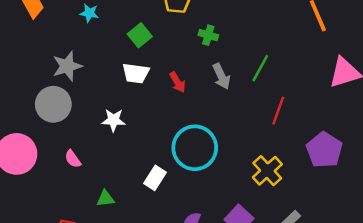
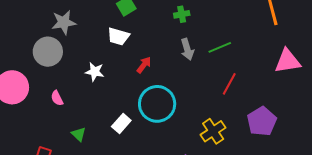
green cross: (208, 35) -> (182, 14), turned -35
green line: (260, 68) -> (220, 47), turned 30
red arrow: (177, 82) -> (144, 65), moved, turned -120
green triangle: (105, 199) -> (79, 134), turned 42

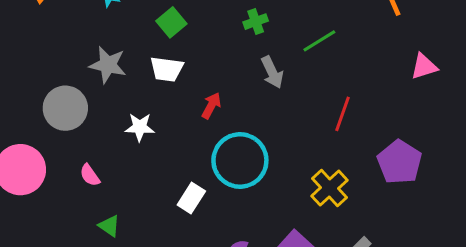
gray star: (64, 22) -> (108, 65), moved, turned 30
green line: (220, 47) -> (319, 41), moved
pink triangle: (288, 61) -> (424, 67), size x0.7
green triangle: (79, 134) -> (109, 226), moved

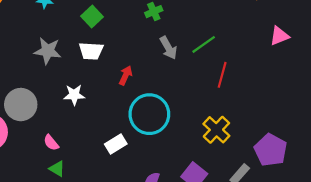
green line: (319, 41) -> (204, 44), moved
gray circle: (65, 108) -> (21, 105), moved
purple pentagon: (400, 162) -> (271, 150), moved
pink semicircle: (90, 175) -> (51, 143), moved
white rectangle: (191, 198) -> (116, 144), turned 30

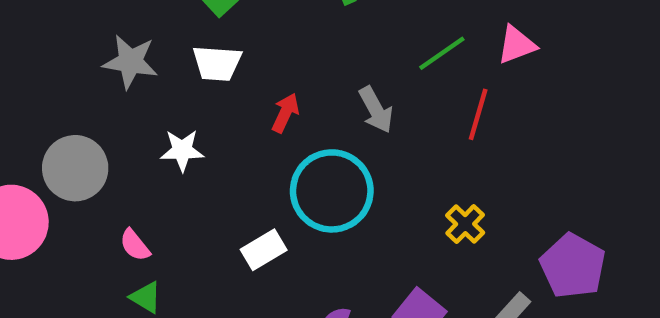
pink triangle: (279, 36) -> (517, 45), moved
gray arrow: (168, 48) -> (376, 110), moved
yellow cross: (216, 130) -> (465, 224), size x0.7

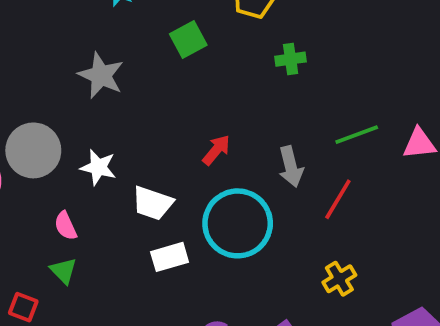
white trapezoid: (217, 63) -> (152, 203), moved
red line: (478, 114) -> (338, 199), moved
white star: (182, 150) -> (98, 167), moved

